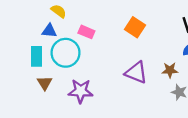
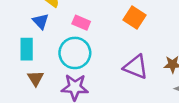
blue triangle: (49, 31) -> (41, 21), turned 42
cyan circle: (66, 53) -> (75, 53), moved

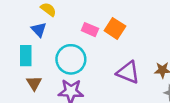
orange square: (134, 17) -> (115, 28), moved
pink rectangle: (81, 23) -> (90, 30), moved

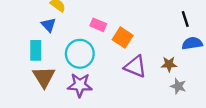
orange square: (115, 28) -> (123, 38), moved
brown triangle: (34, 83) -> (44, 77), size x1.5

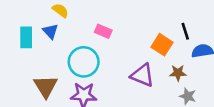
black line: (185, 19) -> (185, 31), moved
orange square: (123, 38) -> (162, 45), moved
cyan rectangle: (36, 50) -> (26, 37), moved

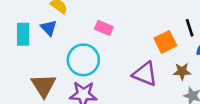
orange square: (162, 45) -> (165, 42), turned 30

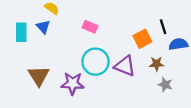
cyan circle: (83, 60) -> (95, 62), moved

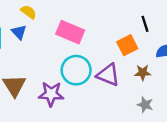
pink rectangle: (90, 27) -> (70, 32), size x1.6
black line: (163, 27) -> (145, 24), moved
gray star: (165, 85) -> (145, 105), moved

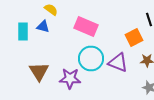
blue triangle: (19, 32) -> (43, 26), turned -32

